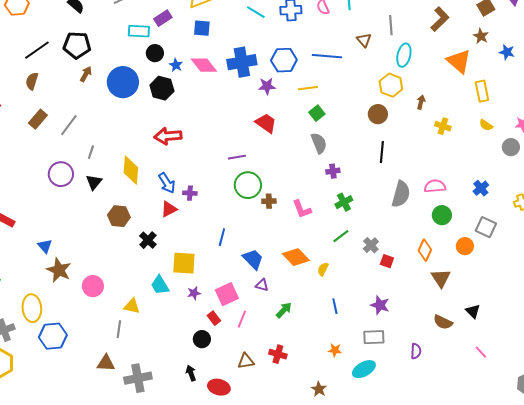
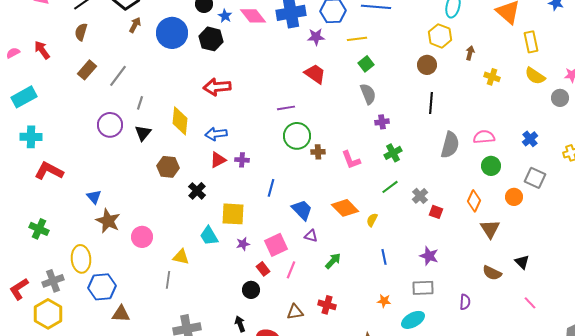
yellow semicircle: (486, 125) -> (535, 76), size x1.5
blue arrow: (167, 183) -> (216, 134), turned 115
purple cross: (190, 193) -> (242, 160), moved
brown triangle: (106, 363) -> (121, 314), moved

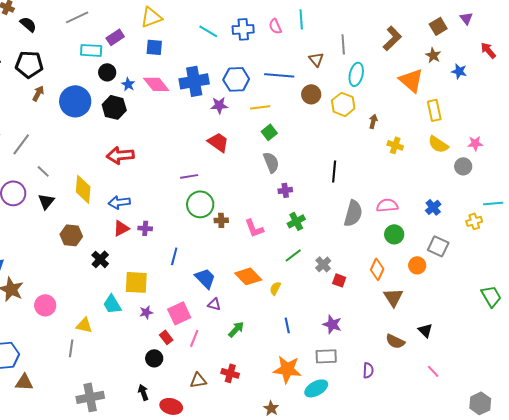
brown circle: (427, 65) -> (311, 94), moved
gray line: (140, 103) -> (43, 171), turned -64
orange star: (384, 301) -> (287, 369), size x2.0

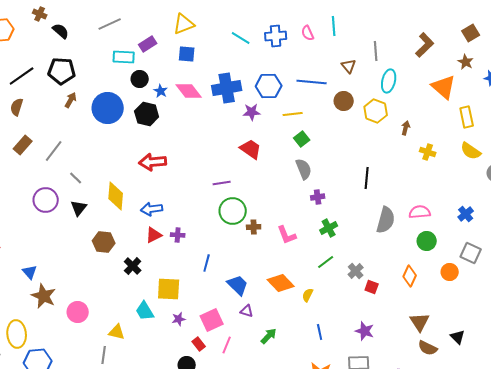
brown triangle: (393, 297) -> (420, 322), moved

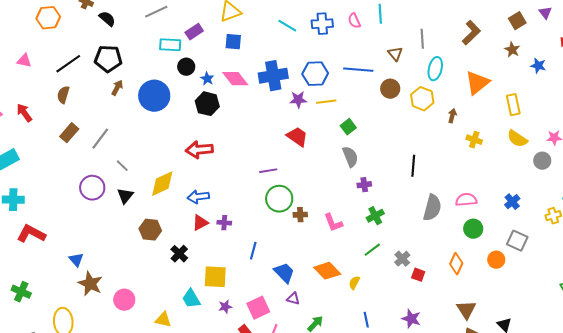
orange triangle: (444, 87) -> (477, 83), moved, turned 40
black hexagon: (147, 114) -> (207, 104), moved
yellow line: (293, 114) -> (326, 102), moved
yellow diamond: (116, 196) -> (162, 184), turned 60

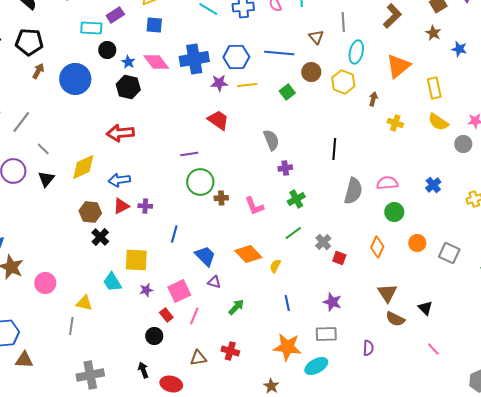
green square: (348, 127) -> (287, 92), moved
brown hexagon: (150, 230) -> (90, 212), moved
gray square: (517, 241) -> (449, 253), moved

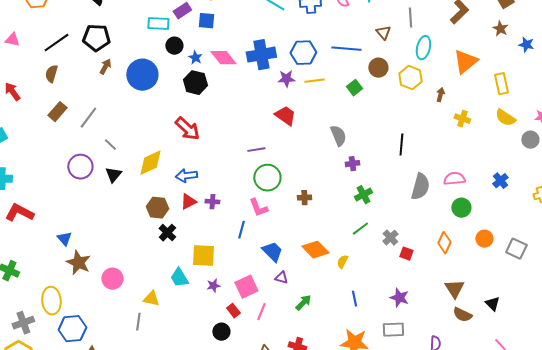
blue square: (154, 25) -> (206, 21), moved
red arrow: (120, 133) -> (187, 129), turned -132
brown cross: (221, 198) -> (304, 198), moved
pink L-shape: (254, 206) -> (258, 208), moved

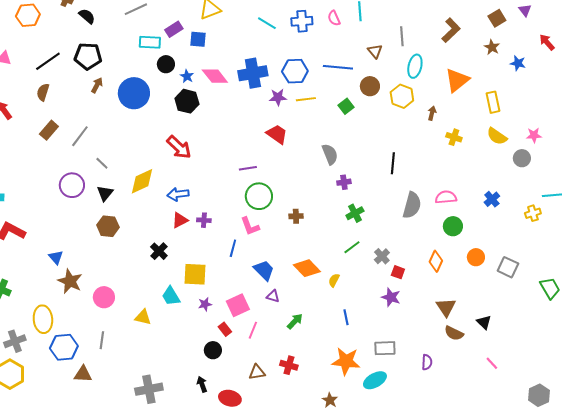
brown hexagon: (157, 208) -> (108, 226), moved
purple star: (399, 298) -> (391, 297), moved
gray line: (138, 322) -> (102, 340), moved

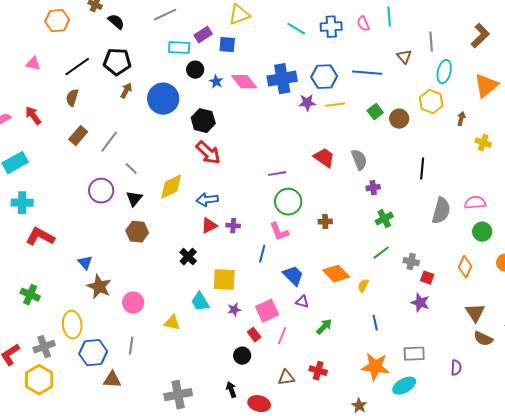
brown circle: (370, 86) -> (399, 119), moved
black hexagon: (187, 101) -> (203, 121), moved
red trapezoid: (277, 134) -> (324, 158), moved
gray cross: (382, 256) -> (411, 262), turned -35

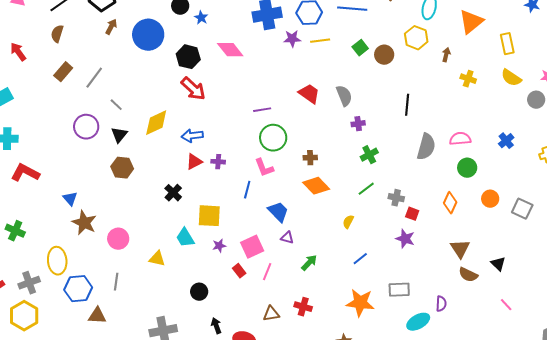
pink diamond: (244, 82) -> (230, 50), moved
orange diamond: (336, 274) -> (316, 186), moved
blue line: (375, 323) -> (360, 259), turned 63
black circle: (242, 356) -> (199, 292), moved
cyan ellipse: (404, 386) -> (418, 322), moved

